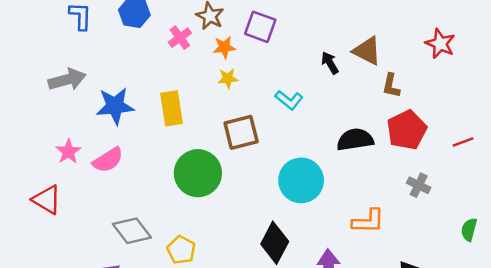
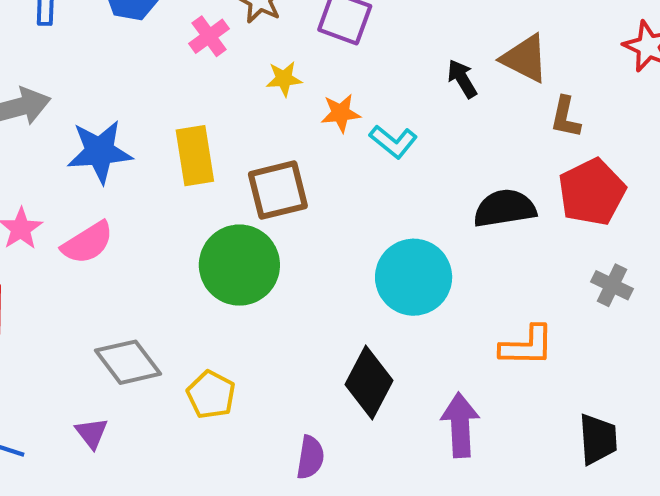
orange star: (224, 47) -> (341, 113), moved
yellow star: (228, 78) -> (284, 79), moved
brown square: (241, 132) -> (278, 190), moved

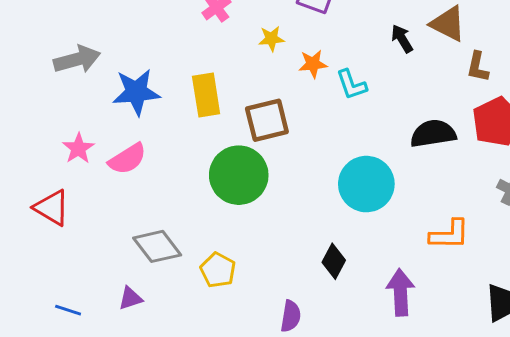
cyan L-shape: (393, 141) -> (352, 85), turned 32
black diamond: (369, 382) -> (334, 261), size x0.7
purple triangle: (92, 433) -> (130, 298), turned 50

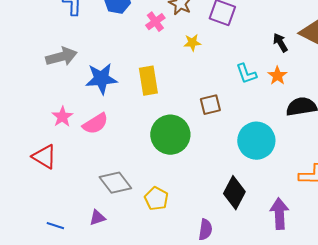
orange star: (313, 64) -> (277, 76), moved, turned -30
brown square: (267, 120) -> (210, 105), moved, size x0.7
black diamond: (334, 261) -> (234, 193), size x1.4

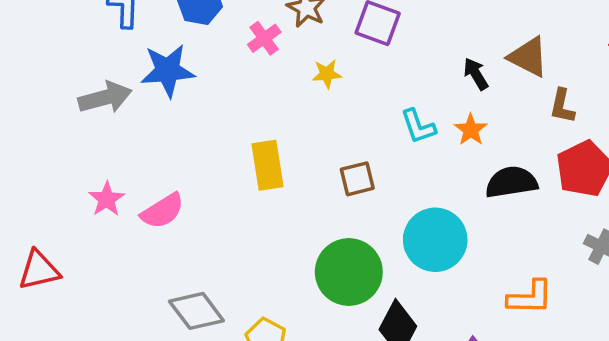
blue star: (101, 79) -> (168, 70), moved
yellow rectangle: (148, 81) -> (268, 165), moved
green circle: (170, 135) -> (349, 272), moved
red triangle: (44, 157) -> (39, 270), moved, turned -44

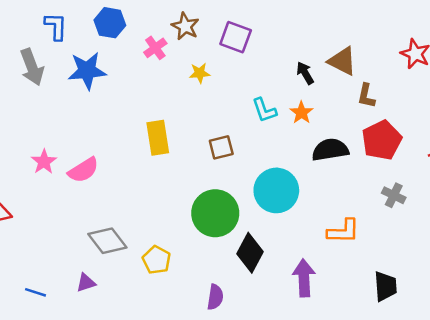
gray arrow: (105, 98) -> (32, 67), moved, turned 84

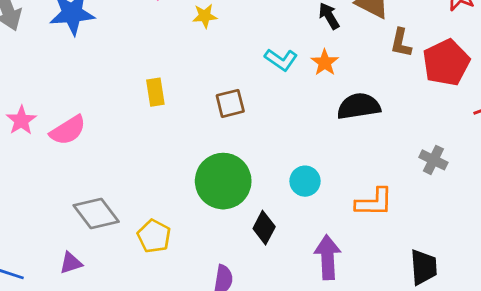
cyan L-shape: (264, 110) -> (281, 60), turned -36
yellow rectangle: (158, 138) -> (155, 92), size x0.7
red pentagon: (382, 140) -> (446, 63), moved
cyan circle: (276, 190) -> (305, 181), moved, size x0.6
black diamond: (250, 253) -> (264, 228), size x0.7

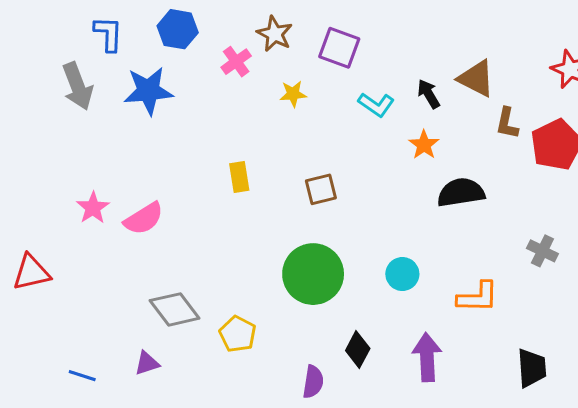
cyan L-shape: (281, 60) -> (376, 105), moved
black diamond: (264, 228) -> (358, 349), moved

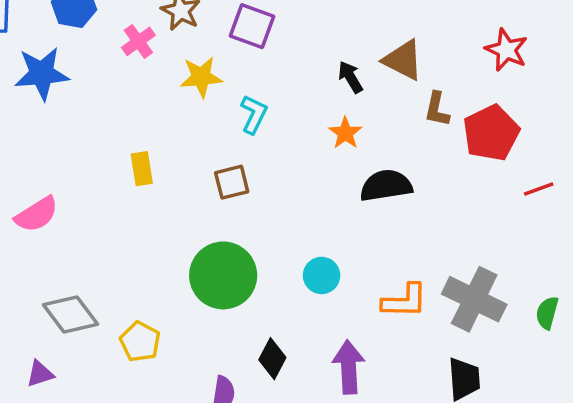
yellow star: (293, 94) -> (201, 77), size x1.4
cyan L-shape: (376, 105) -> (254, 114), moved, turned -99
gray cross: (542, 251) -> (474, 299), moved, size x1.8

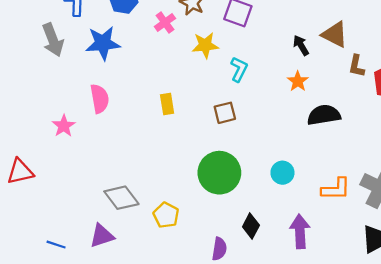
pink semicircle: (37, 214) -> (100, 99), moved, turned -68
purple triangle: (40, 374) -> (102, 236), size x1.4

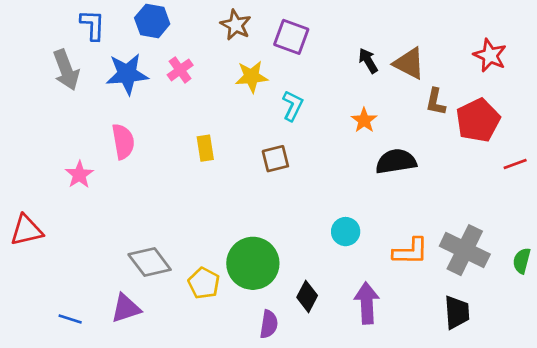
pink cross: (165, 22) -> (180, 70), moved
black arrow: (301, 45) -> (368, 61), moved
green circle: (219, 173) -> (253, 263), moved

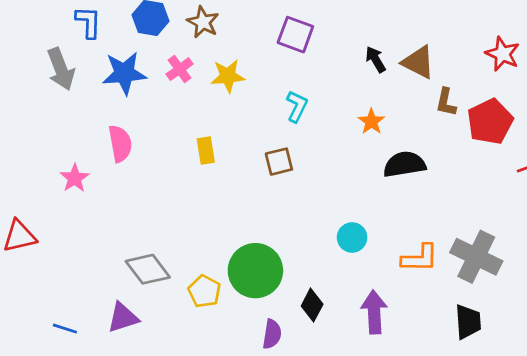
brown star: (236, 25) -> (203, 22), moved
yellow star: (252, 77) -> (228, 76), moved

